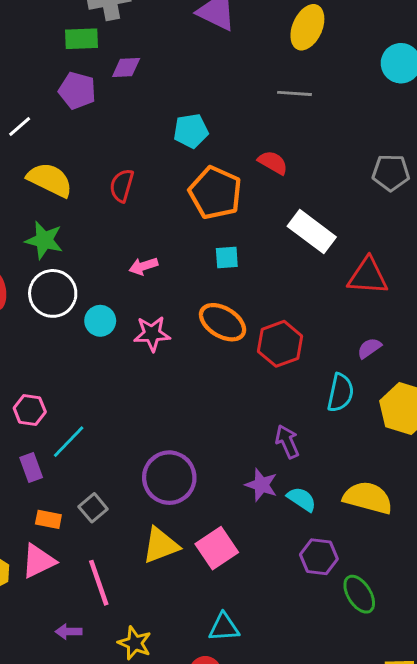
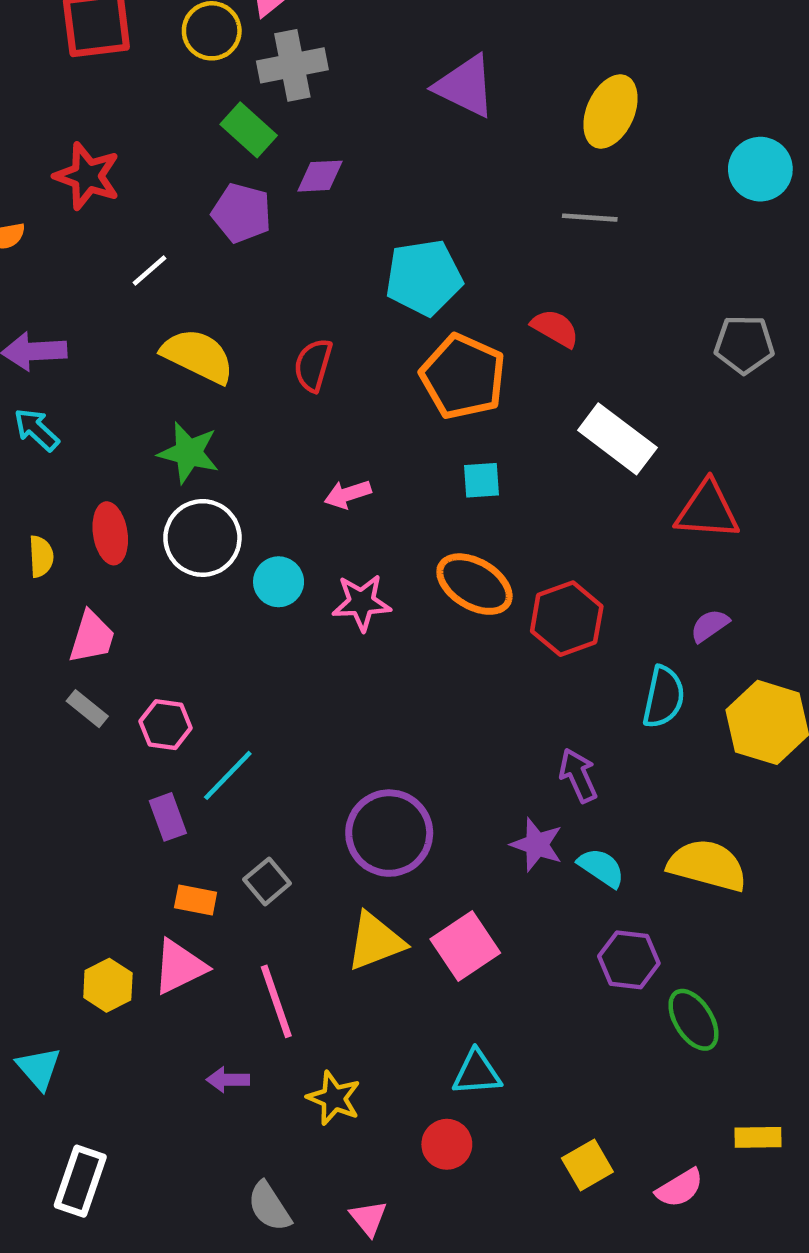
green rectangle: (82, 39) -> (249, 130), turned 44
cyan pentagon: (191, 131) -> (424, 277), size x1.4

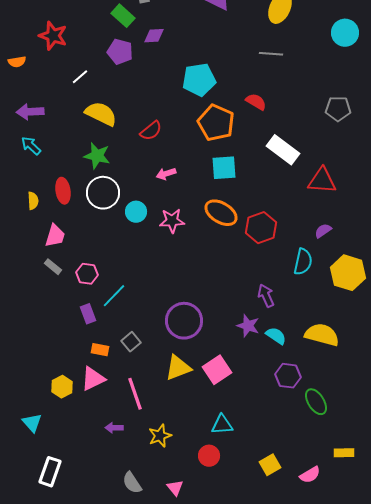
red semicircle: (313, 365) -> (151, 131), moved, turned -145
cyan square: (481, 480) -> (224, 168), size x1.5
yellow star: (334, 1098) -> (160, 436), turned 30

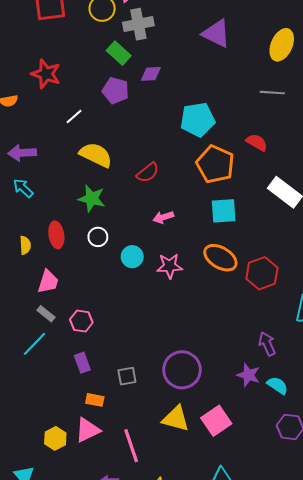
white circle: (103, 193) -> (98, 237), size x0.6
cyan line: (114, 296) -> (35, 344), moved
gray square: (131, 342) -> (127, 376), moved, turned 30
yellow triangle: (178, 368) -> (176, 419), turned 36

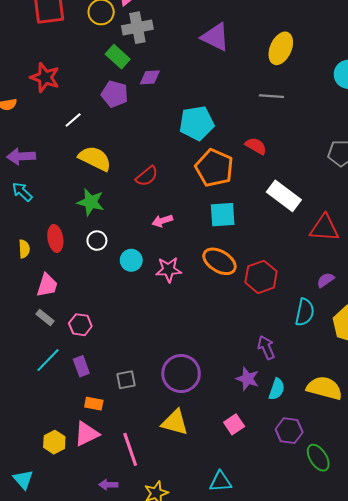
cyan line: (35, 344) -> (48, 360), moved
cyan semicircle: (278, 385) -> (277, 389), turned 75
pink square: (216, 421) -> (234, 424), moved, size x0.7

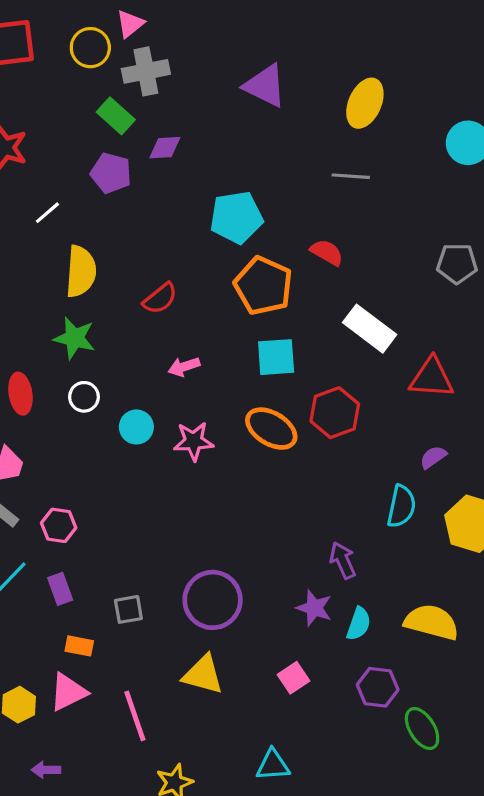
yellow semicircle: (95, 158) -> (81, 271), turned 68
red hexagon: (261, 277) -> (335, 413), moved
purple arrow: (108, 485) -> (46, 770), moved

